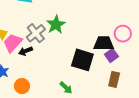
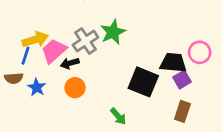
orange circle: (22, 86) -> (75, 88), moved

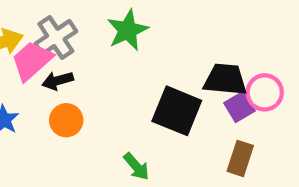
gray cross: (85, 41) -> (56, 37), moved
pink circle: (200, 52) -> (265, 92), moved

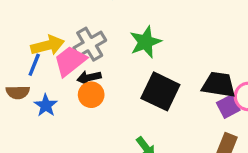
black square: (177, 111) -> (160, 91), moved
orange circle: (66, 120) -> (91, 95), moved

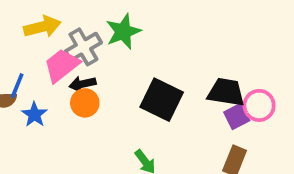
green star: (145, 42) -> (123, 32), moved
yellow arrow: (48, 45) -> (42, 27), moved
blue line: (34, 65) -> (17, 86), moved

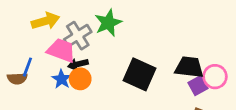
pink trapezoid: (62, 65) -> (61, 50), turned 60
blue star: (34, 115) -> (62, 79), moved

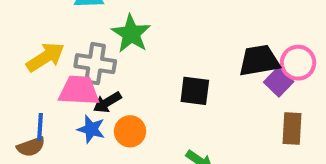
gray cross: (78, 36) -> (95, 64), turned -32
black square: (139, 74) -> (195, 91), size x0.7
orange circle: (80, 79) -> (130, 131), moved

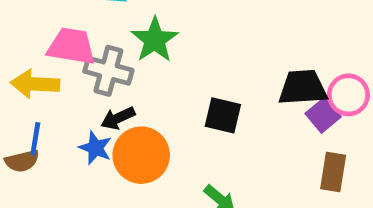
yellow arrow: (45, 57) -> (35, 84), moved, turned -150
pink trapezoid: (79, 90) -> (71, 46), moved
orange circle: (130, 131) -> (141, 155), size x1.5

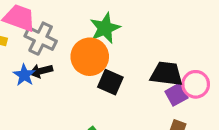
green star: (155, 40) -> (105, 28), moved
blue star: (95, 148) -> (24, 75), moved
orange circle: (141, 155) -> (90, 57), moved

